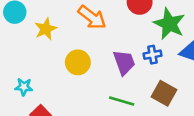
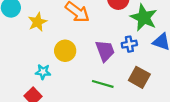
cyan star: (24, 87) -> (43, 72), moved

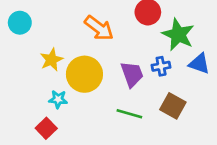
yellow star: (37, 22) -> (51, 60), moved
yellow circle: (65, 51) -> (84, 74), size x1.4

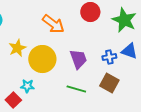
green star: (178, 35) -> (124, 20), moved
blue cross: (161, 66) -> (109, 57), moved
cyan star: (58, 99) -> (27, 86), moved

